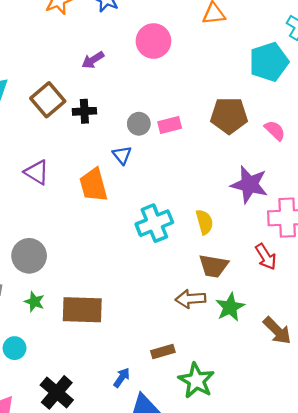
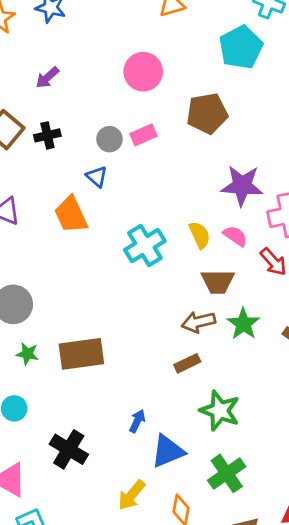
pink circle: (153, 41) -> (143, 72), moved
pink semicircle: (275, 130) -> (235, 236), moved
brown rectangle: (163, 351) -> (187, 363), moved

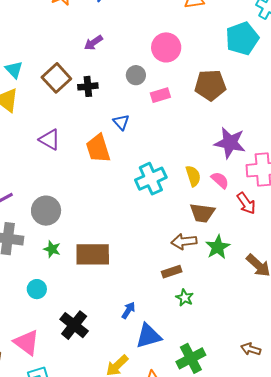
gray circle: (110, 139) -> (136, 75), moved
green star: (220, 411) -> (185, 298), moved, size x0.6

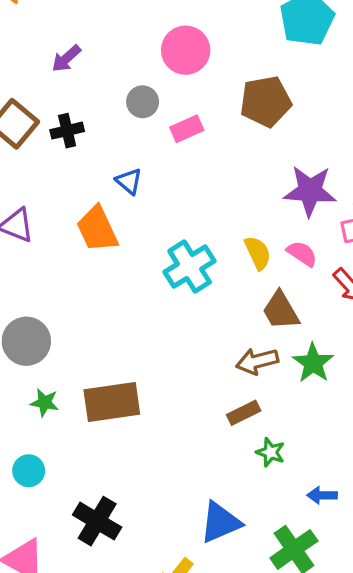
brown trapezoid: (202, 213) -> (281, 311), turned 60
blue arrow: (128, 310) -> (322, 495), moved, turned -114

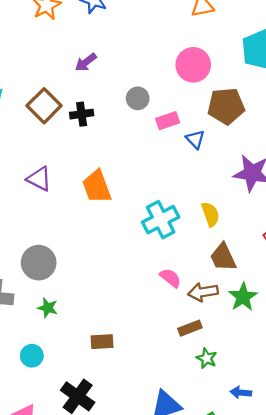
pink circle: (186, 50) -> (193, 65), moved
blue triangle: (129, 181) -> (195, 139), moved
pink semicircle: (302, 254) -> (170, 278), moved
brown rectangle: (112, 402) -> (102, 342), moved, size x0.6

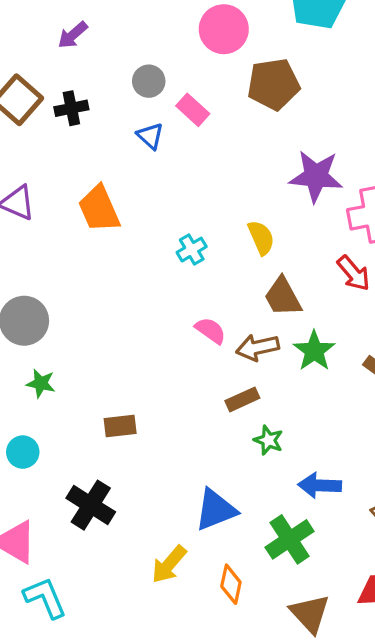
pink rectangle: (168, 121) -> (193, 110), turned 65
blue triangle: (195, 139) -> (150, 136), moved
cyan cross: (161, 220) -> (192, 250), size x0.6
blue arrow: (241, 393) -> (320, 485), size x1.4

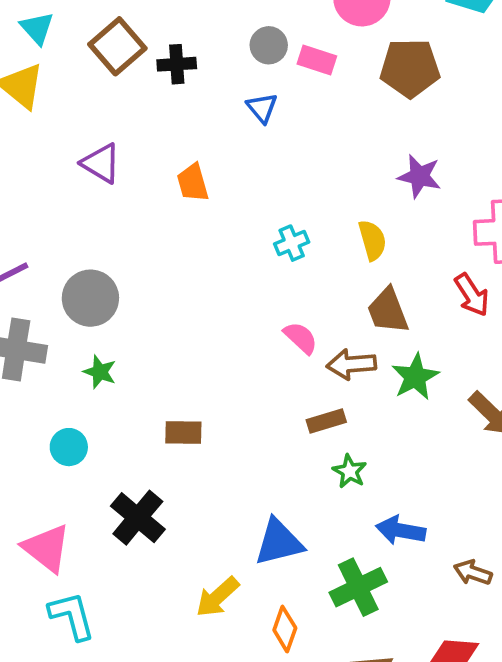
pink rectangle: (193, 110) -> (317, 60), moved, turned -32
purple star: (316, 176) -> (419, 176), moved, size x0.7
orange trapezoid: (99, 209) -> (193, 183), size x0.7

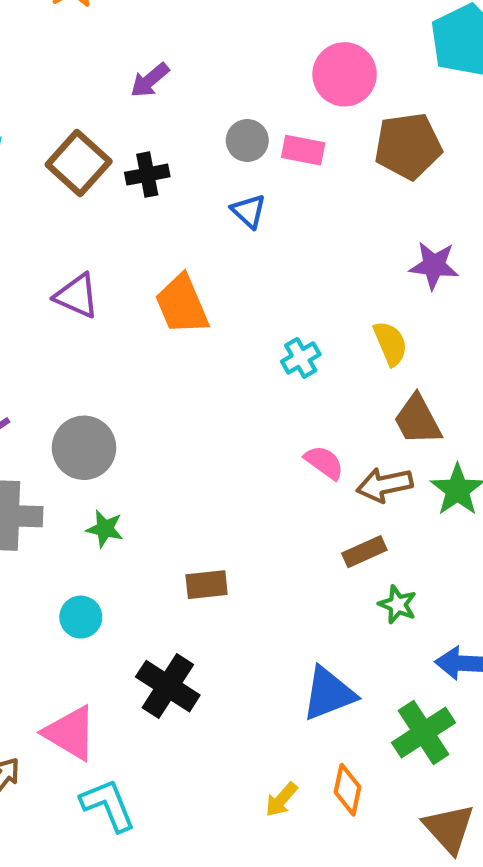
orange trapezoid: (193, 183) -> (182, 305), size x1.4
yellow arrow: (217, 597) -> (281, 800), moved, size x0.7

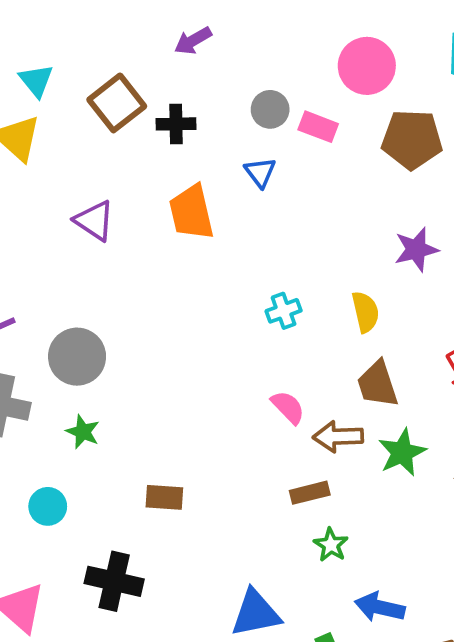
purple star: (434, 265) -> (416, 249), turned -30
orange trapezoid: (182, 305) -> (191, 212), moved
black cross: (168, 686) -> (114, 581), turned -30

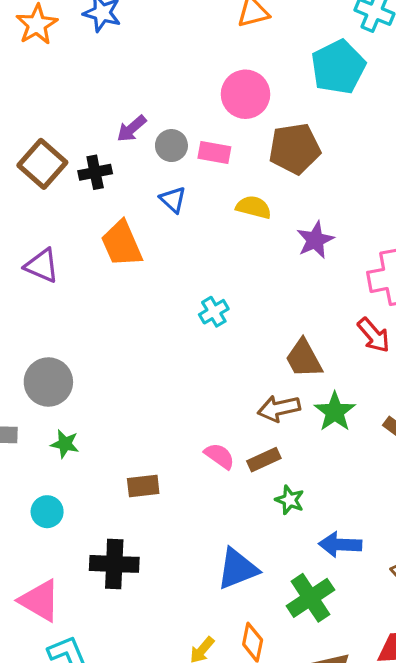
purple arrow: (193, 41) -> (132, 129), moved
yellow semicircle: (365, 312) -> (254, 207), moved, turned -52
pink semicircle: (288, 407) -> (219, 456), moved

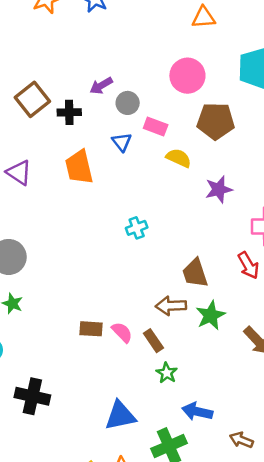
pink rectangle: (214, 153) -> (156, 127), moved
brown rectangle: (264, 460) -> (153, 341), turned 70
brown rectangle: (143, 486) -> (91, 329), moved

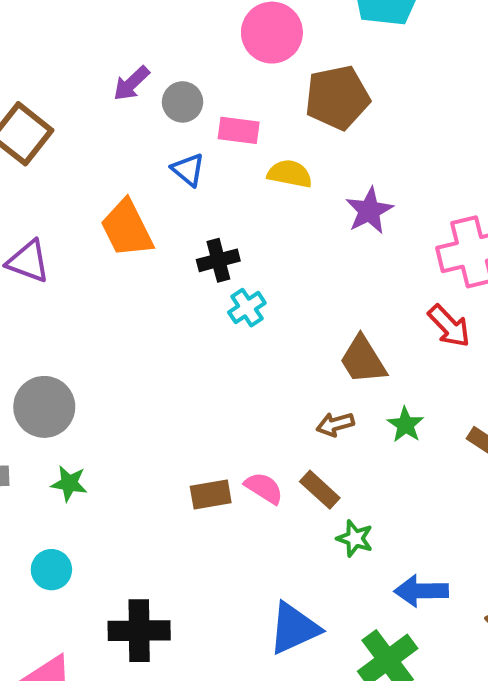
black cross: (69, 112) -> (218, 260), moved
brown arrow: (171, 306) -> (335, 424), size x0.7
green star: (211, 315) -> (405, 425), size x0.7

